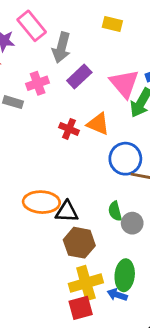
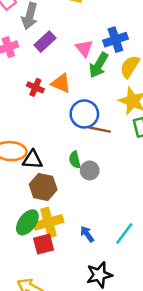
pink triangle: (124, 84) -> (84, 48), size x0.7
green ellipse: (125, 275) -> (27, 222), moved, turned 30
blue arrow: (117, 295) -> (87, 234), moved, turned 35

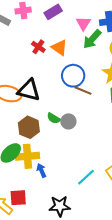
black triangle: (33, 160) -> (29, 90), moved, size x1.4
green semicircle: (75, 160) -> (54, 118), moved, turned -56
blue arrow: (87, 234) -> (41, 170), moved
red square: (44, 244) -> (18, 198), moved

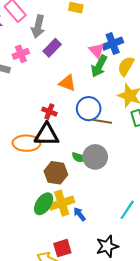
pink triangle: (83, 23) -> (97, 50), moved
red cross: (38, 47) -> (49, 112), moved
gray circle: (68, 121) -> (95, 157), size x1.5

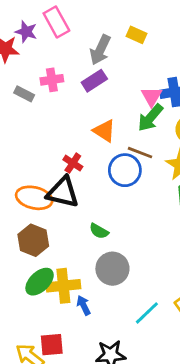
gray arrow: (38, 26) -> (100, 50), moved
brown line: (102, 121) -> (140, 153), moved
gray circle: (95, 157) -> (112, 269), moved
brown hexagon: (56, 173) -> (33, 240), moved

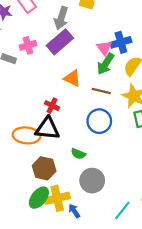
purple rectangle: (94, 81) -> (60, 42), size x1.4
blue circle: (125, 170) -> (99, 121), moved
brown hexagon: (33, 240) -> (44, 168), moved

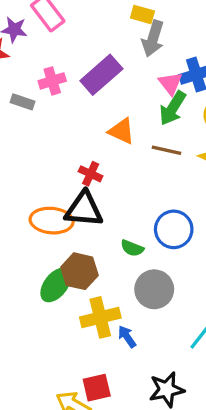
gray arrow: (61, 18) -> (153, 39), moved
blue circle: (99, 121) -> (174, 229), moved
green ellipse: (39, 198) -> (56, 285), moved

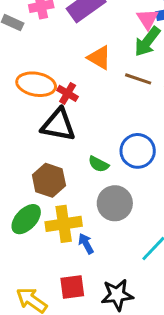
orange ellipse: (52, 221) -> (36, 84), moved
green ellipse: (56, 285) -> (26, 219), moved
red square: (97, 388) -> (72, 287), moved

